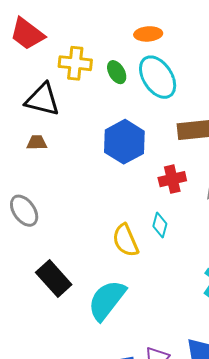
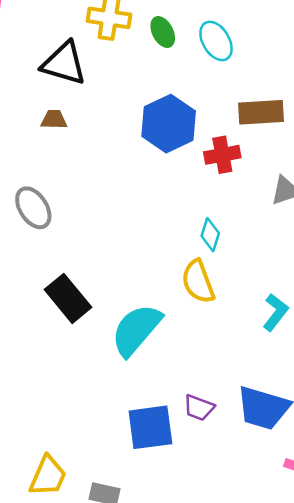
cyan ellipse: (158, 77) -> (216, 41), size x0.7
red cross: (172, 179) -> (222, 155), moved
yellow semicircle: (126, 240) -> (198, 282), moved

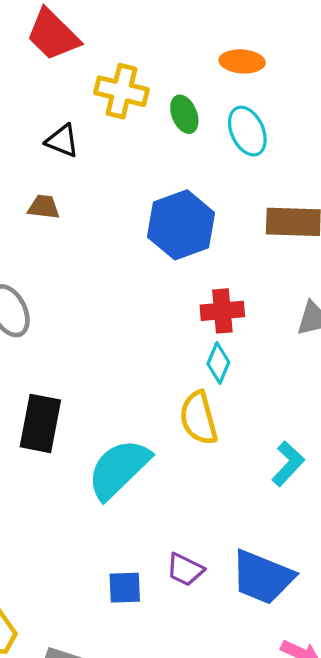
black triangle: (64, 63) -> (62, 141), size x0.6
red cross: (222, 155) -> (222, 311), moved
black rectangle: (68, 298) -> (40, 423), turned 45
blue square: (150, 427) -> (125, 588), size x0.6

